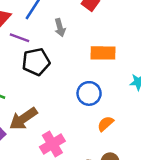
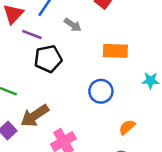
gray arrow: (60, 28) -> (73, 25), turned -42
orange semicircle: (105, 124) -> (127, 127), moved

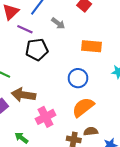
brown arrow: (35, 116) -> (23, 95), turned 40
orange semicircle: (127, 127) -> (83, 107), moved, size x1.6

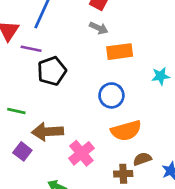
gray arrow: (58, 23) -> (99, 28), moved
orange semicircle: (83, 107) -> (126, 131), turned -145

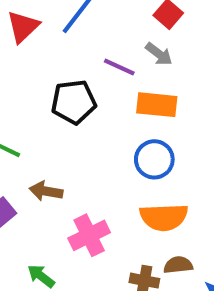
purple line: (31, 49) -> (119, 67), moved
orange rectangle: (120, 52) -> (157, 105), moved
brown arrow: (47, 132) -> (46, 191), size x0.7

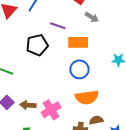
gray arrow: (159, 54) -> (92, 17), moved
brown arrow: (46, 191) -> (28, 105), moved

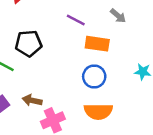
black pentagon: (37, 45) -> (28, 43), moved
brown arrow: (28, 105) -> (32, 100), moved

